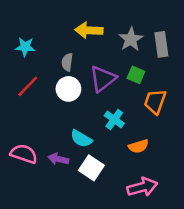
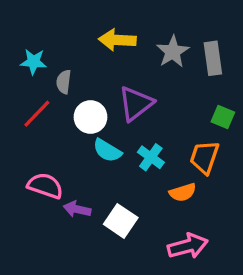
gray semicircle: (67, 62) -> (64, 82), moved
green square: (136, 75) -> (223, 117), moved
orange trapezoid: (155, 102) -> (204, 157), moved
cyan semicircle: (81, 139) -> (107, 151), moved
pink semicircle: (24, 154) -> (45, 186), moved

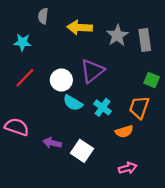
gray semicircle: (64, 82) -> (43, 16), moved
pink semicircle: (45, 186) -> (17, 127), moved
pink arrow: (188, 246) -> (128, 168), size x0.7

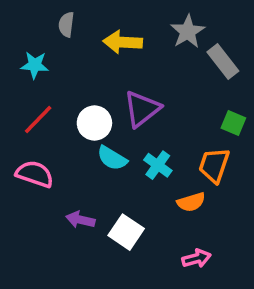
gray star: (117, 35) -> (188, 32), moved
gray rectangle: (145, 40) -> (223, 61), turned -30
pink semicircle: (17, 127) -> (35, 174), moved

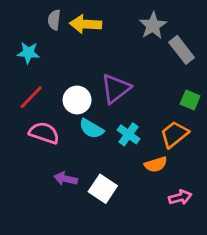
yellow arrow: (123, 42) -> (86, 24), moved
orange trapezoid: (214, 165) -> (174, 134), turned 32
pink semicircle: (35, 174) -> (44, 133), moved
pink arrow: (196, 258) -> (180, 197), moved

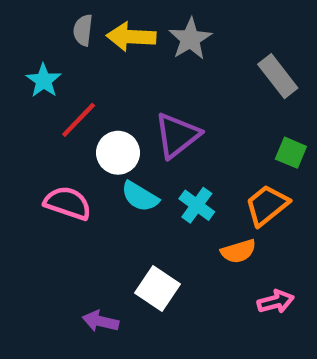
gray star: (153, 26) -> (190, 39), moved
cyan star: (28, 53) -> (44, 80), turned 30
red line: (31, 97) -> (79, 120), moved
purple arrow: (66, 179) -> (100, 321), moved

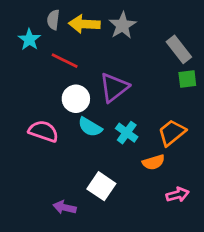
cyan star: (44, 80) -> (29, 39), moved
red line: (79, 120) -> (65, 61), moved, turned 72
green square: (291, 153) -> (187, 79), moved, turned -30

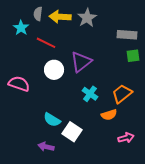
gray rectangle: (179, 49) -> (127, 35), turned -48
cyan semicircle: (90, 127) -> (52, 120), moved
pink semicircle: (43, 131) -> (19, 84), moved

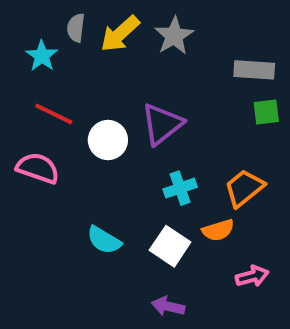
yellow arrow: (60, 17) -> (120, 34), turned -45
red line: (46, 43) -> (54, 114), moved
cyan cross: (90, 94) -> (180, 188), turned 35
white square: (72, 132) -> (170, 246), moved
purple arrow: (46, 147) -> (168, 306), moved

